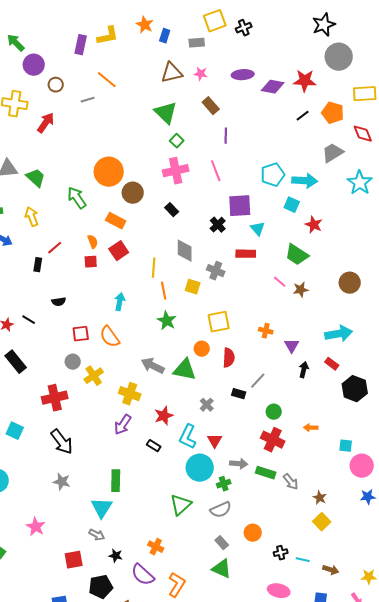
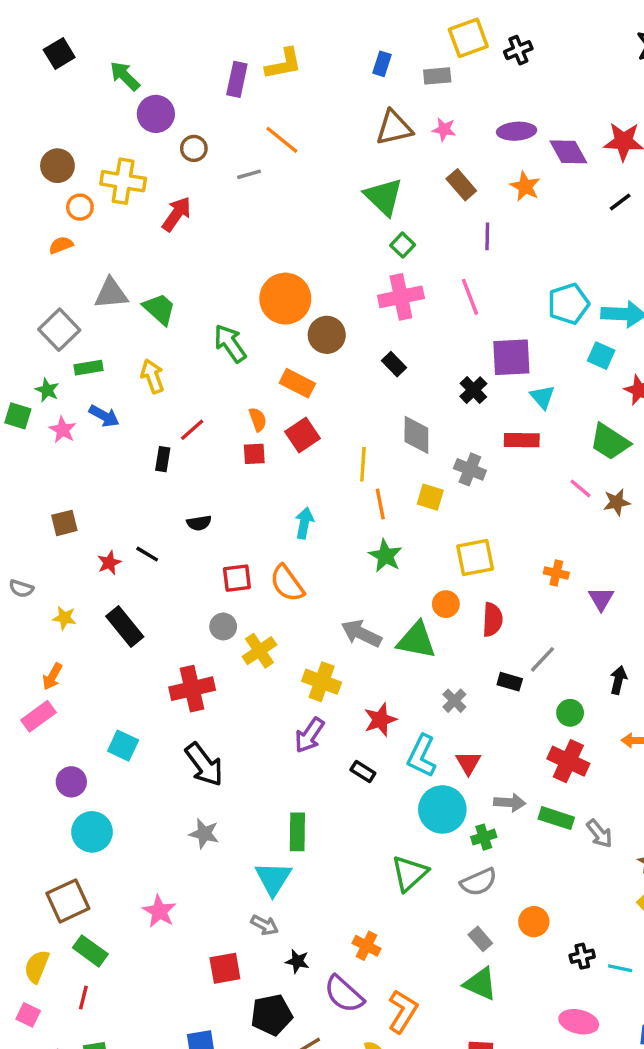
orange star: (145, 25) -> (525, 186), moved
purple diamond: (273, 87) -> (568, 152), turned 50
black arrow: (304, 370) -> (618, 680), moved

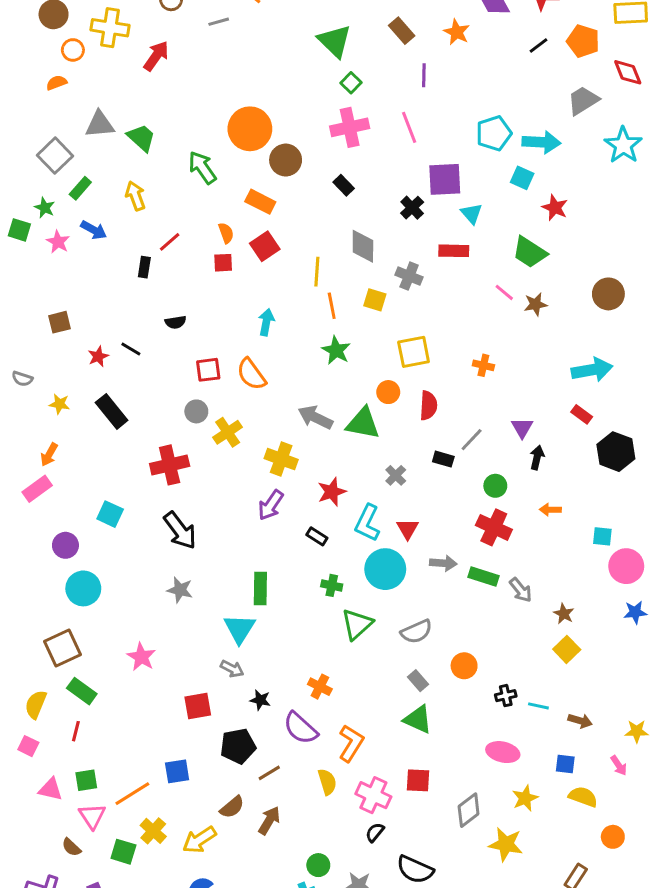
green rectangle: (89, 368) -> (80, 188), turned -40
purple triangle: (601, 599) -> (522, 428), moved
green cross: (484, 837) -> (332, 585), moved, turned 30

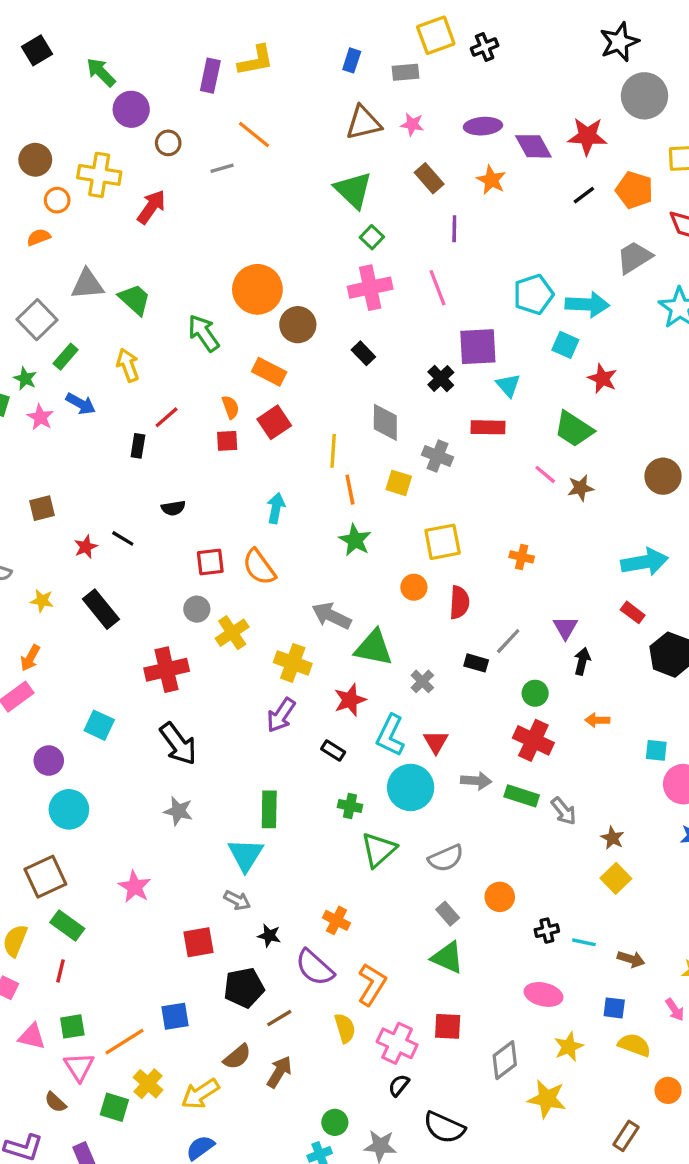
green triangle: (363, 423) -> (374, 648), moved

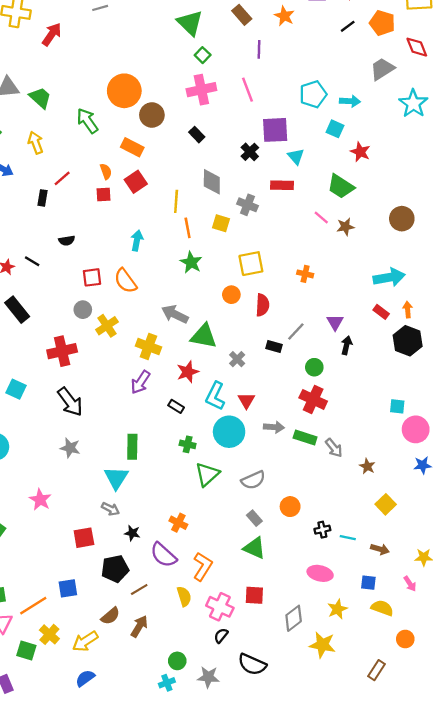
cyan arrow: (587, 304) -> (350, 101), size x0.7
orange arrow: (597, 720) -> (408, 310), moved, turned 84
yellow square: (616, 878) -> (386, 504), moved

